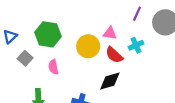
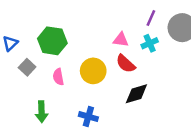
cyan cross: (136, 45) -> (150, 43), moved
yellow circle: (88, 46) -> (93, 71), moved
black diamond: (110, 81) -> (136, 94), moved

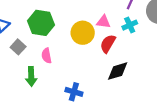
red semicircle: (126, 64) -> (108, 44), turned 78
yellow circle: (93, 71) -> (83, 33), moved
green arrow: (42, 112) -> (31, 77), moved

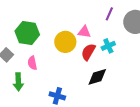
cyan cross: (130, 25) -> (108, 46), moved

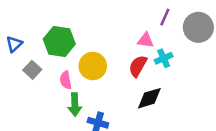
pink triangle: (84, 32) -> (146, 40), moved
yellow circle: (65, 42) -> (93, 66), moved
green arrow: (18, 82) -> (75, 105), moved

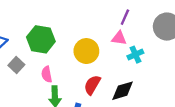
purple line: (165, 17) -> (125, 17), moved
yellow circle: (93, 66) -> (86, 51), moved
red semicircle: (138, 66) -> (92, 85), moved

